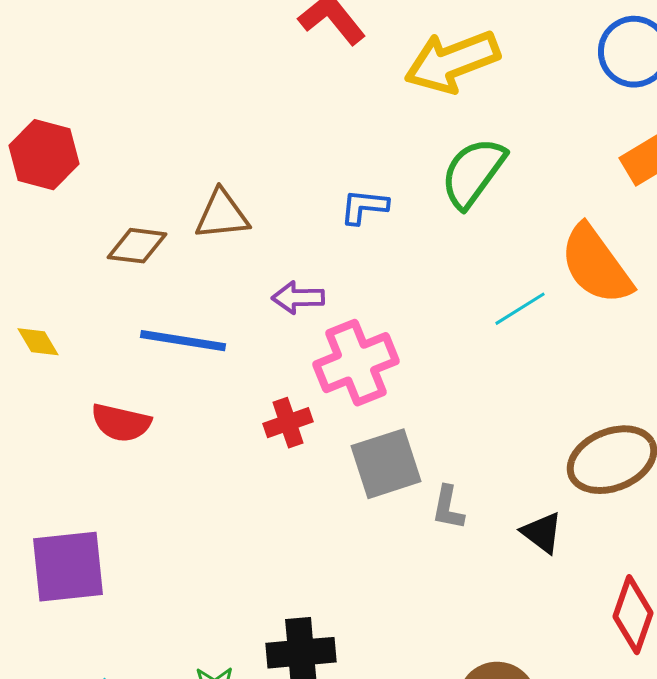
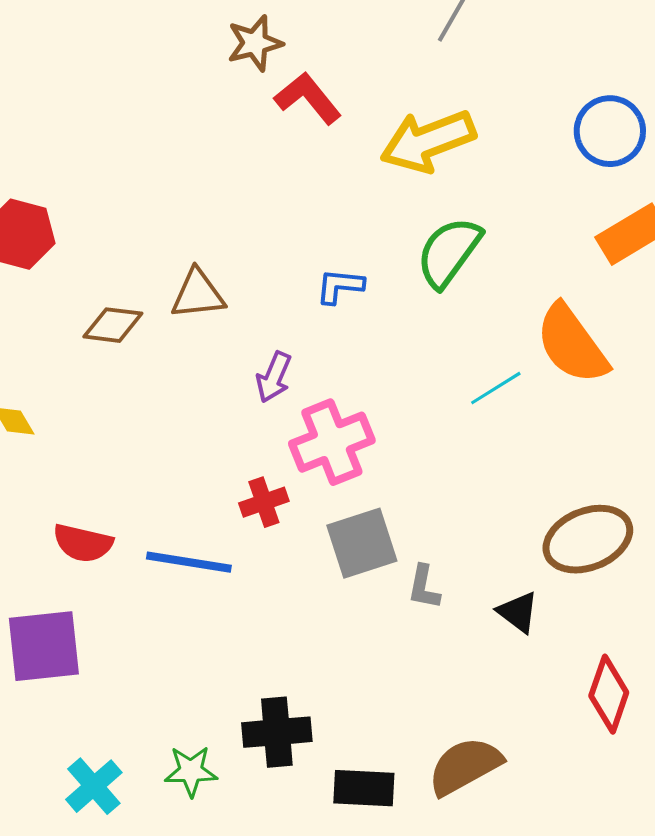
purple arrow: (298, 298) -> (274, 377), turned -66
blue line: (183, 341) -> (189, 562), moved
red semicircle: (121, 423) -> (83, 543), moved

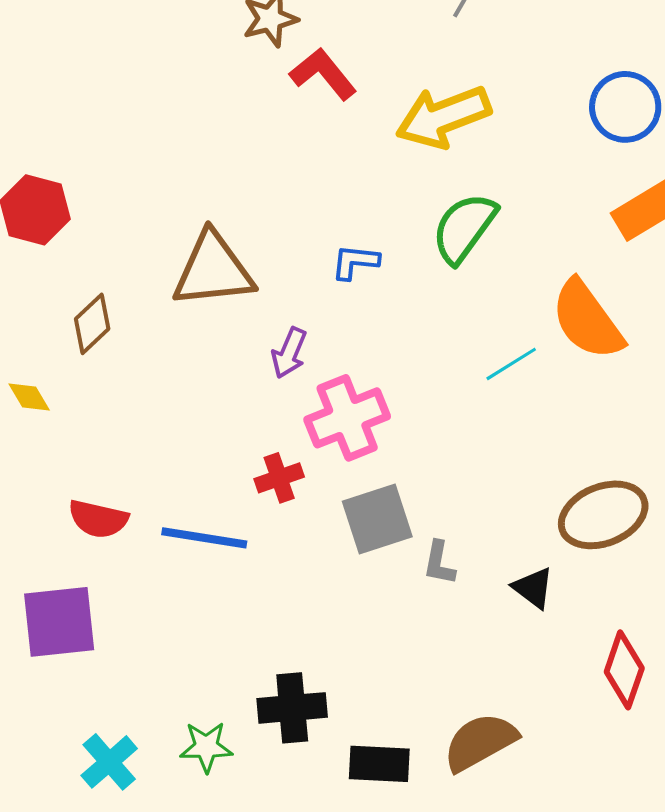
brown triangle: (198, 294) -> (213, 270), size x1.5
brown diamond: (113, 325) -> (92, 324), moved, turned -50

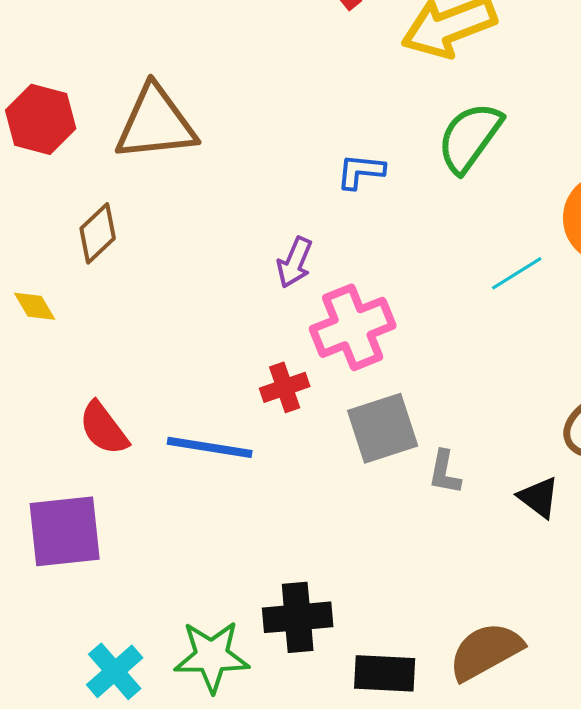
brown triangle: (213, 270) -> (156, 123), moved
red semicircle: (98, 519) -> (104, 428), turned 40
green star: (206, 747) -> (212, 656), size x1.4

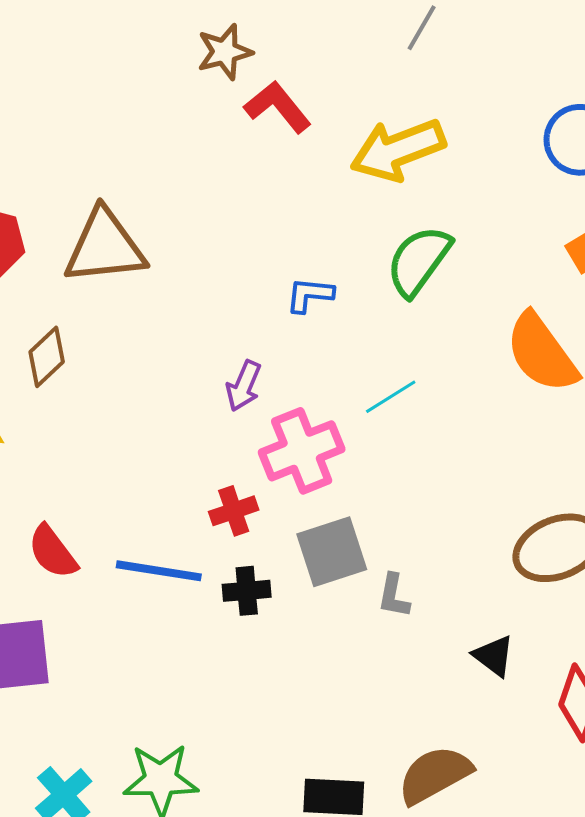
cyan line: (517, 273) -> (391, 397), moved
black triangle: (539, 497) -> (494, 656), moved
black cross: (298, 617) -> (247, 591), moved, size x0.7

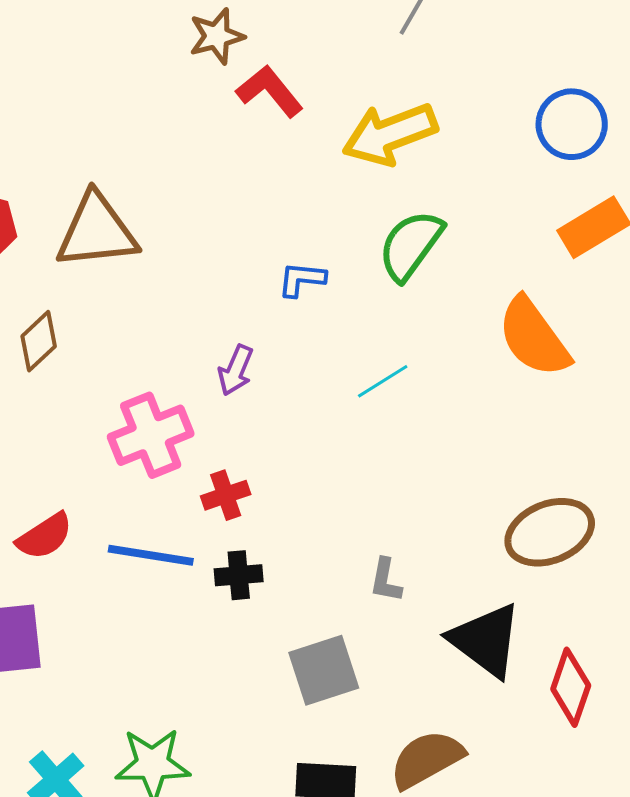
pink cross: (302, 451) -> (151, 435), moved
red semicircle: (53, 552) -> (45, 536), turned -86
gray square: (332, 552) -> (324, 670), moved
black triangle: (494, 656) -> (486, 640), size x1.8

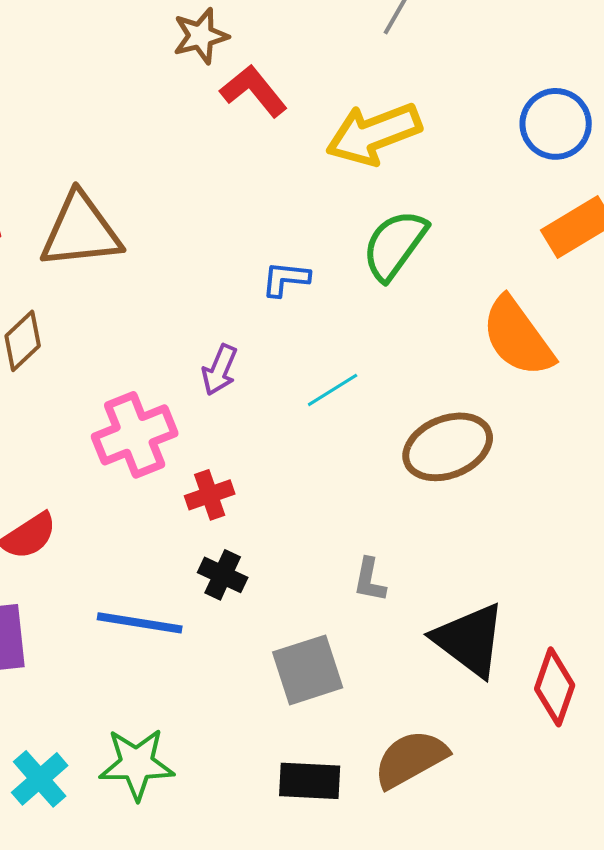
cyan line: (383, 381) -> (333, 390), moved
brown ellipse: (550, 532) -> (448, 447), moved
blue line: (151, 555) -> (140, 623), moved
black cross: (239, 575) -> (223, 575), turned 30

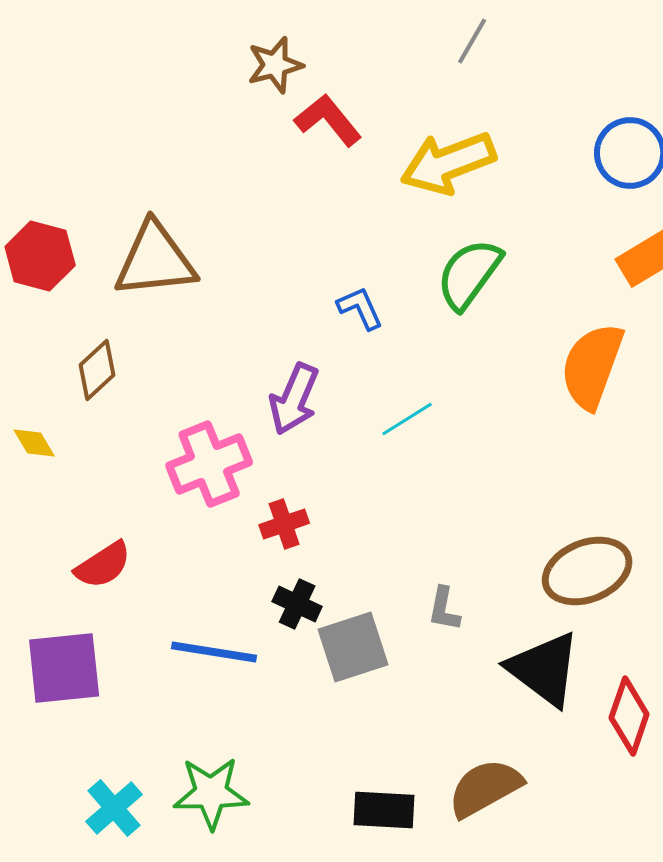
blue L-shape: (286, 279) -> (360, 308), turned 60
orange semicircle: (518, 337) -> (592, 366), turned 56
purple arrow: (220, 370) -> (294, 399), size x1.4
brown ellipse: (448, 447) -> (587, 571), moved
gray square: (308, 670) -> (353, 647), moved

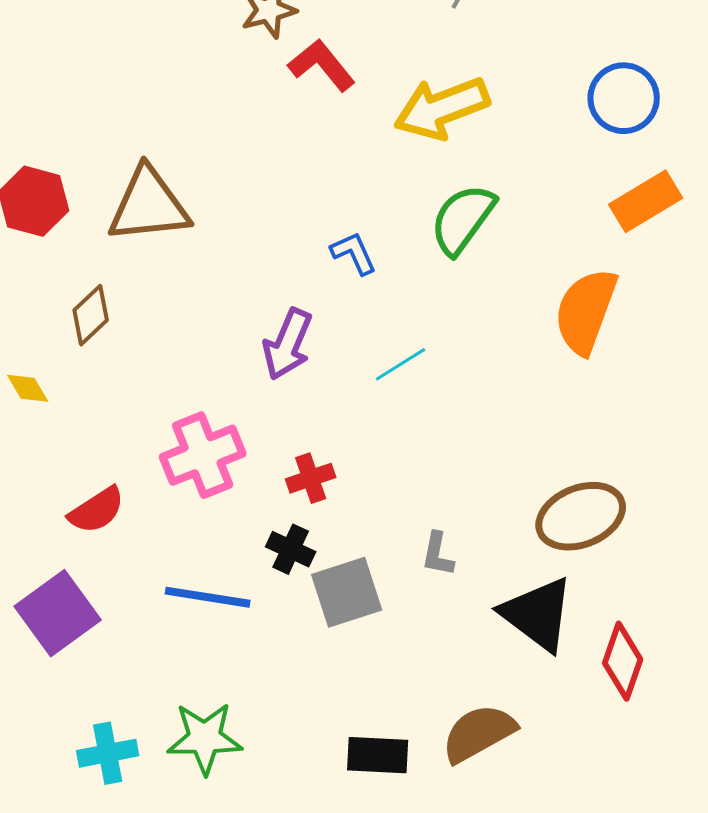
pink cross: (209, 464) -> (203, 455), moved
red cross: (284, 524) -> (311, 478), moved
purple square: (64, 668) -> (58, 613), turned -30
cyan cross: (114, 808) -> (108, 753), turned 30

